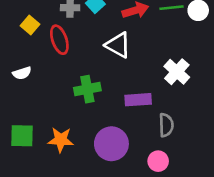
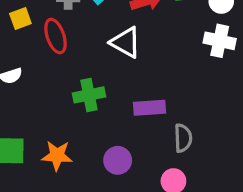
yellow square: (30, 25) -> (20, 18), turned 30
white cross: (177, 72) -> (220, 41), moved, turned -30
purple circle: (111, 144) -> (118, 160), size x0.7

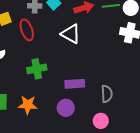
green cross: (89, 95) -> (37, 69), moved
purple rectangle: (150, 108) -> (75, 84), moved

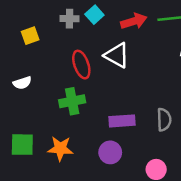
red ellipse: (27, 30) -> (81, 65), moved
gray semicircle: (107, 94) -> (164, 120), moved

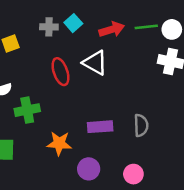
green cross: (72, 101) -> (27, 110), moved
orange star: (60, 148) -> (59, 143), moved
purple circle: (110, 152) -> (89, 169), moved

